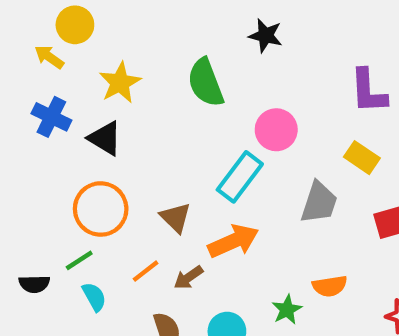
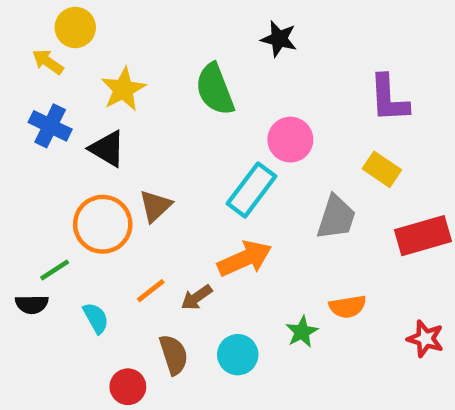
brown triangle: (176, 218) -> (155, 206), moved, turned 32
green line: (79, 260) -> (55, 270), moved

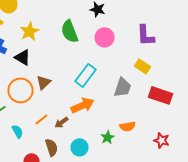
pink circle: (290, 140) -> (104, 37), moved
red rectangle: (423, 236) -> (160, 95), turned 35

